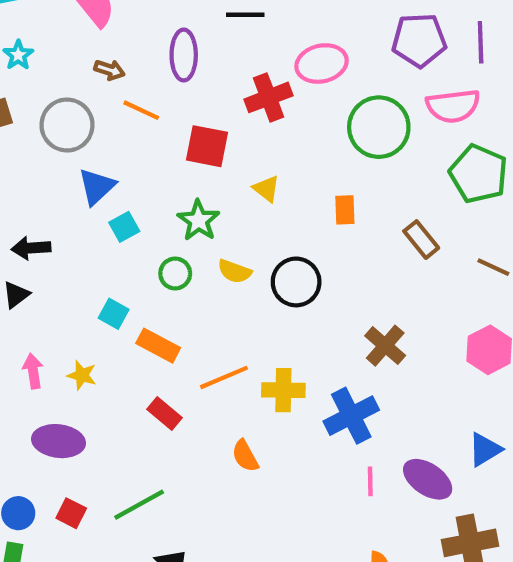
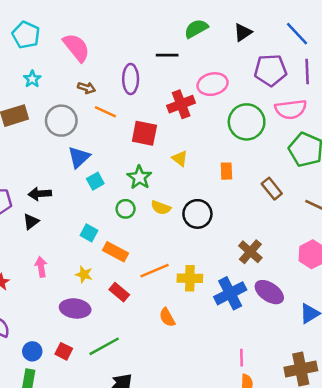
yellow star: (82, 375) -> (84, 274), moved
purple ellipse: (59, 441) -> (75, 308), moved
purple ellipse: (428, 479) -> (269, 292), moved
pink line: (370, 481) -> (242, 358), moved

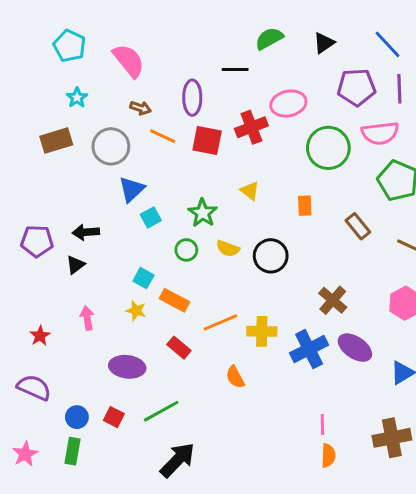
red square: (144, 133) -> (207, 141), moved
yellow star: (84, 274) -> (136, 311), moved

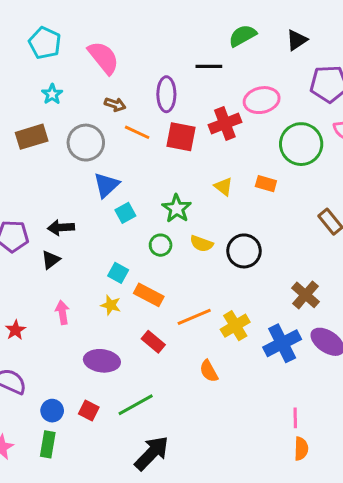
orange rectangle: (305, 206) -> (266, 184), moved, turned -72
yellow cross: (262, 331) -> (235, 326), turned -32

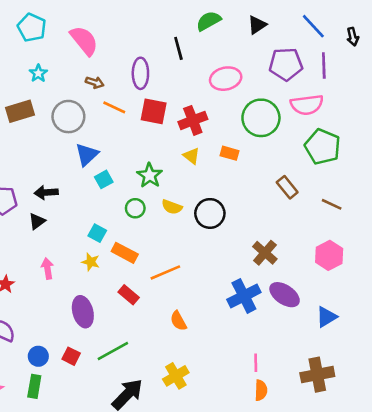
black line: (209, 66) -> (178, 48), turned 75
red cross: (225, 124) -> (193, 120), moved
yellow cross: (235, 326) -> (176, 376), moved
purple ellipse: (102, 361) -> (83, 312), turned 68

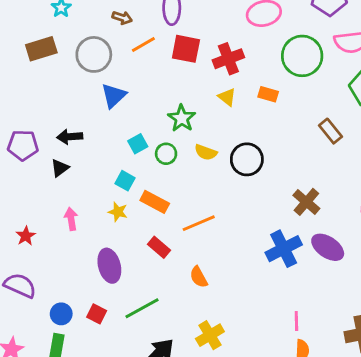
orange line: (114, 107) -> (143, 45), turned -55
cyan square: (104, 179) -> (138, 144), moved
orange semicircle: (178, 321) -> (199, 277), moved

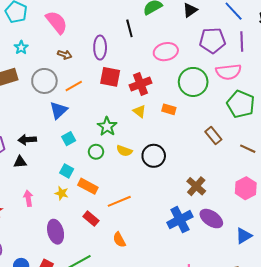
orange line: (143, 45) -> (74, 86), moved
cyan square: (138, 144) -> (69, 139), moved
black triangle: (60, 168) -> (20, 162), turned 32

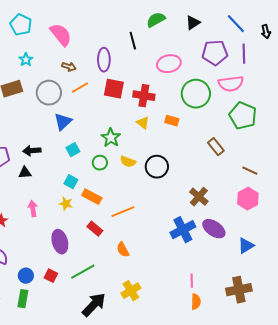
red cross: (141, 84) -> (144, 96), turned 30
orange line: (74, 86) -> (80, 88), moved
brown line: (248, 149) -> (250, 171), moved

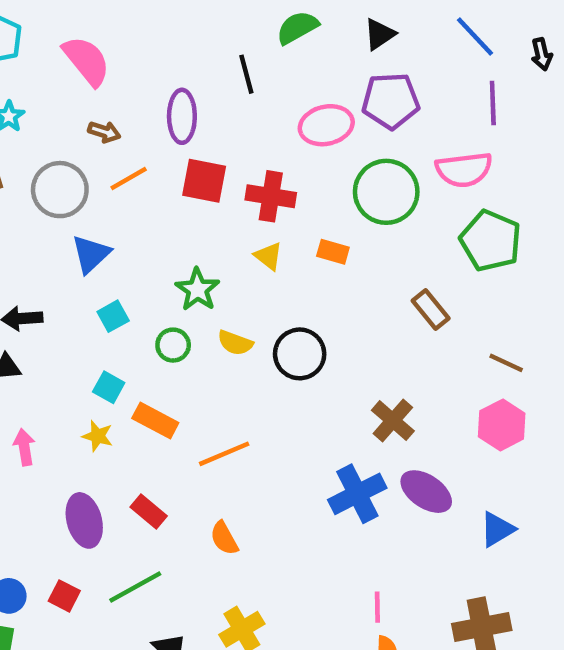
purple pentagon: (215, 53) -> (391, 101), moved
red rectangle: (95, 229) -> (149, 512), moved

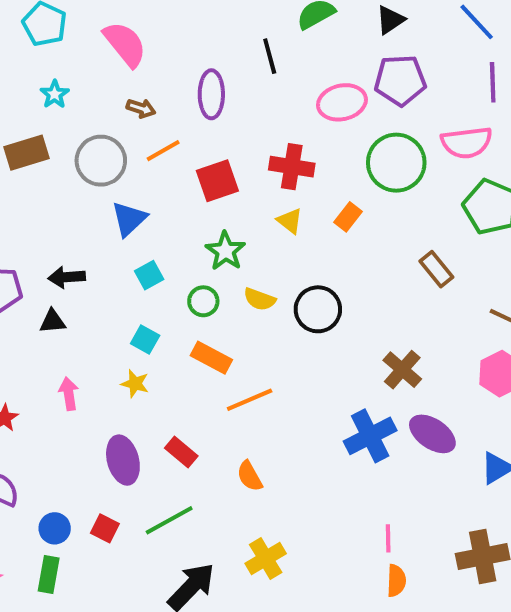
red square: (204, 181) -> (217, 181), moved, turned -30
orange rectangle: (333, 252) -> (348, 217), turned -68
orange rectangle: (155, 421) -> (211, 358), moved

